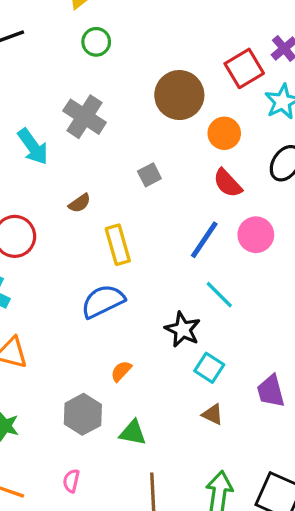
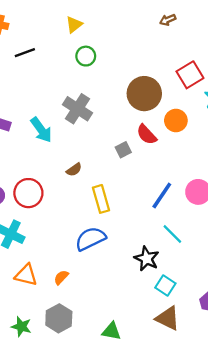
red semicircle: (228, 183) -> (147, 135), moved
orange semicircle: (121, 371) -> (61, 277), moved
gray hexagon: (83, 414) -> (59, 318), moved
brown triangle: (213, 414) -> (168, 318), size x1.6

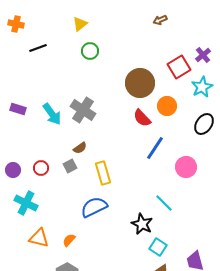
gray cross: (78, 109) -> (83, 110), moved
gray square: (123, 150) -> (70, 166), moved
red circle: (28, 193) -> (41, 168), size x0.6
blue line: (162, 195) -> (155, 148), moved

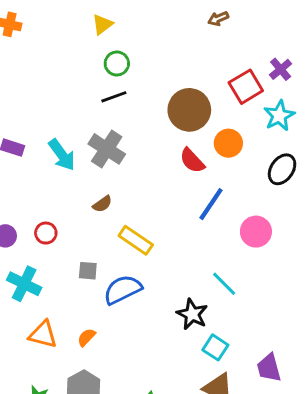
black line: (38, 48) -> (114, 97), moved
gray square: (70, 166) -> (88, 271), moved, turned 32
yellow rectangle: (103, 173) -> (136, 240), turned -40

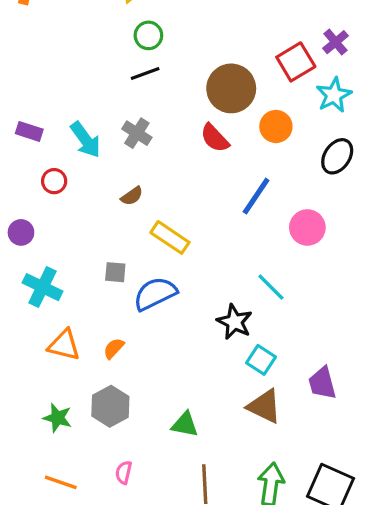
gray cross: (107, 149) -> (137, 133), size x0.7
red semicircle: (192, 161) -> (215, 138), moved
red circle: (46, 233) -> (54, 181), moved

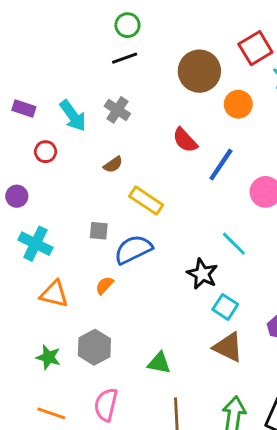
red semicircle: (215, 138) -> (185, 140), moved
orange semicircle: (114, 348) -> (104, 285), moved
pink semicircle: (124, 472) -> (106, 405), size x1.6

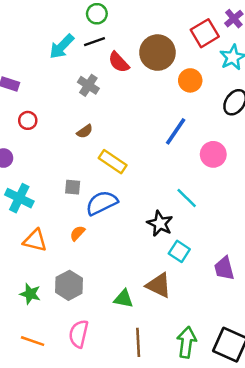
cyan arrow: (73, 116) -> (62, 46), moved, turned 80
red semicircle: (185, 140) -> (119, 62), moved
brown triangle: (228, 347) -> (159, 285), moved

